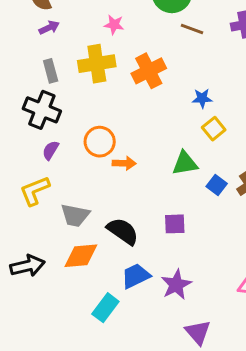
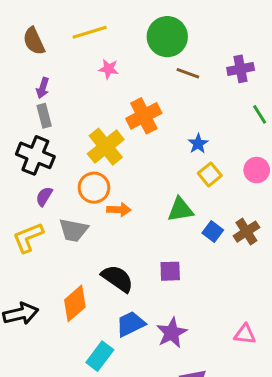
purple arrow: (49, 28) -> (43, 88), moved, turned 132
yellow cross: (97, 64) -> (106, 147), moved, turned -30
blue star: (202, 98) -> (198, 144), turned -30
gray trapezoid: (75, 215) -> (73, 230), moved
orange diamond: (81, 256) -> (75, 303), turned -36

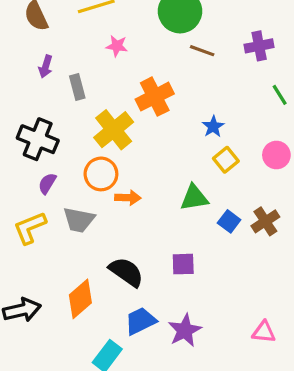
gray rectangle: (44, 116) -> (77, 87), moved

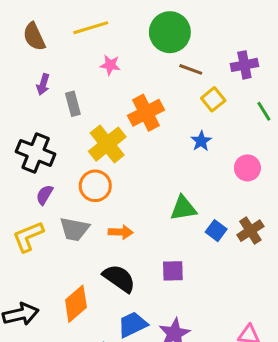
pink circle: (276, 155) -> (247, 168), moved
yellow square: (226, 160) -> (213, 99), moved
orange arrow: (128, 198) -> (121, 232), moved

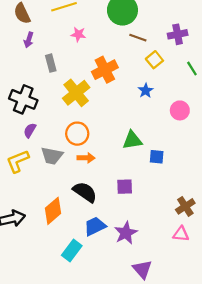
purple arrow: (43, 84) -> (29, 40), moved
orange circle: (95, 186) -> (77, 134), moved
blue square: (216, 231) -> (157, 157), turned -32
brown cross: (250, 231) -> (185, 206), moved

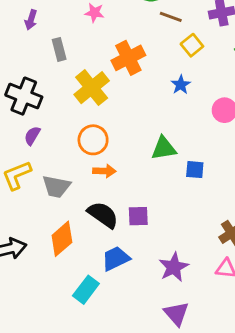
gray trapezoid: (52, 156) -> (56, 186), moved
purple square: (125, 187) -> (138, 216), moved
purple star: (126, 233) -> (174, 267), moved

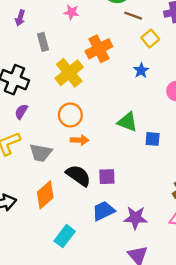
green triangle: (164, 148) -> (127, 122), turned 30
blue trapezoid: (116, 259) -> (103, 211), moved
purple star: (174, 267) -> (135, 218), turned 30

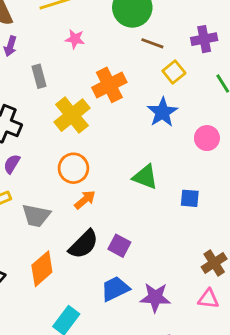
blue star: (141, 70) -> (162, 112), size x1.5
blue square: (153, 139) -> (190, 198), moved
orange arrow: (79, 140) -> (85, 200), turned -42
black semicircle: (78, 176) -> (84, 244), turned 100
purple square: (107, 177) -> (119, 246), turned 30

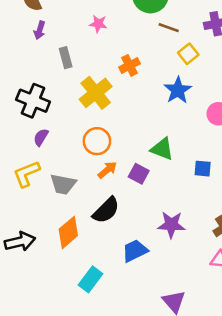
orange cross: (109, 85) -> (130, 65), size x0.7
purple square: (119, 246) -> (139, 174), moved
purple star: (155, 297) -> (171, 225), moved

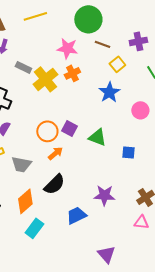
pink star: (98, 24) -> (67, 48), moved, size x1.5
gray rectangle: (66, 58) -> (23, 67), turned -49
yellow cross: (96, 93) -> (45, 79), moved
purple square: (139, 174) -> (69, 128), moved
cyan rectangle: (90, 279) -> (34, 228), moved

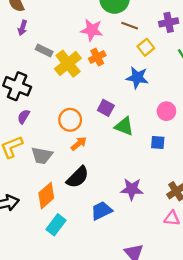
blue star: (109, 92) -> (137, 78), turned -30
pink circle: (140, 110) -> (166, 111), moved
purple square: (69, 128) -> (106, 108), moved

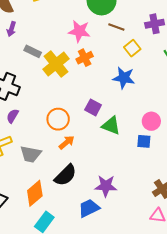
pink circle: (166, 111) -> (151, 121), moved
purple star: (132, 189) -> (106, 186), moved

